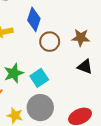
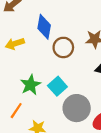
gray circle: (40, 108) -> (77, 108), moved

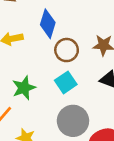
cyan square: (57, 86) -> (66, 82), moved

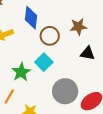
cyan square: (66, 82) -> (44, 62), moved

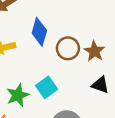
brown star: (78, 27) -> (94, 51), turned 30
brown circle: (50, 36) -> (68, 48), moved

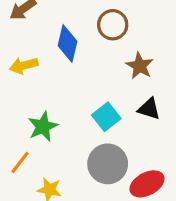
brown circle: (68, 48) -> (113, 25), moved
cyan square: (47, 87) -> (106, 117), moved

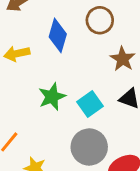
green star: (43, 126) -> (52, 97), moved

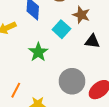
cyan square: (90, 104) -> (61, 29), moved

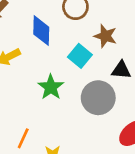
gray circle: (72, 81) -> (98, 98), moved

